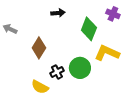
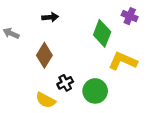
black arrow: (58, 13) -> (50, 17), moved
green circle: (80, 68) -> (95, 91), moved

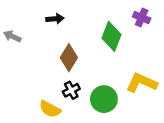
brown diamond: (44, 55) -> (69, 58), moved
yellow L-shape: (123, 61) -> (142, 83), moved

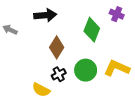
black arrow: (55, 19) -> (45, 15), size x1.5
green circle: (104, 99) -> (86, 70), moved

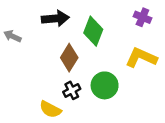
green diamond: (92, 30) -> (93, 31), moved
yellow L-shape: (117, 68) -> (141, 58), moved

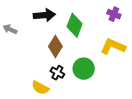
black cross: (72, 90) -> (57, 73), turned -32

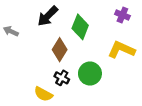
black arrow: (44, 15) -> (48, 16), turned 140

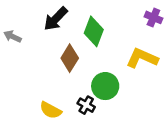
purple cross: (122, 15) -> (153, 17), moved
black cross: (62, 78) -> (86, 105), moved

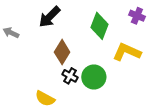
green diamond: (94, 31) -> (100, 26), moved
black cross: (86, 105) -> (70, 76), moved

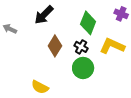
black cross: (70, 76) -> (81, 47), moved

